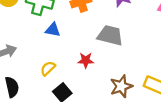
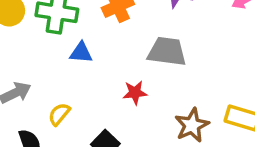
yellow semicircle: (48, 68) -> (59, 114), moved

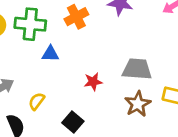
gray trapezoid: (167, 52) -> (137, 69), moved

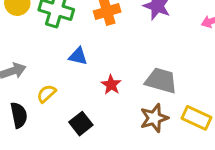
blue triangle: (50, 54) -> (78, 56), moved
red star: (93, 82) -> (111, 85), turned 30

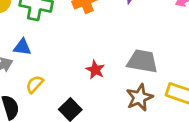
blue triangle: (78, 56) -> (22, 47), moved

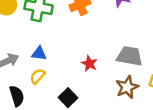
blue triangle: (22, 47) -> (39, 54), moved

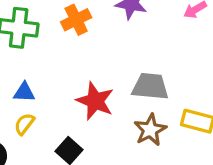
red star: (89, 64) -> (95, 101), size x1.6

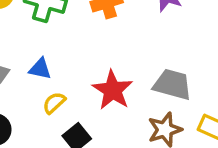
yellow semicircle: (24, 124) -> (54, 103), moved

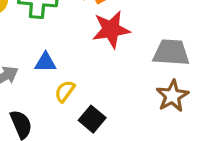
red star: (113, 90) -> (111, 29), moved, turned -30

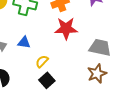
yellow semicircle: (65, 91) -> (42, 61), moved

